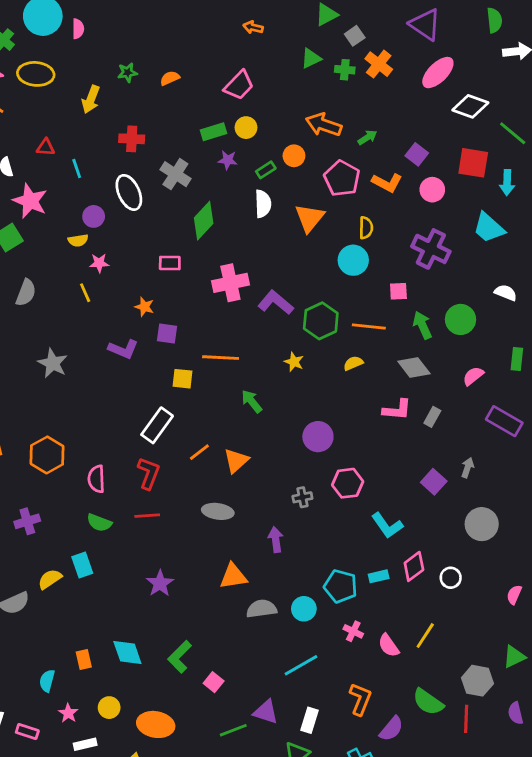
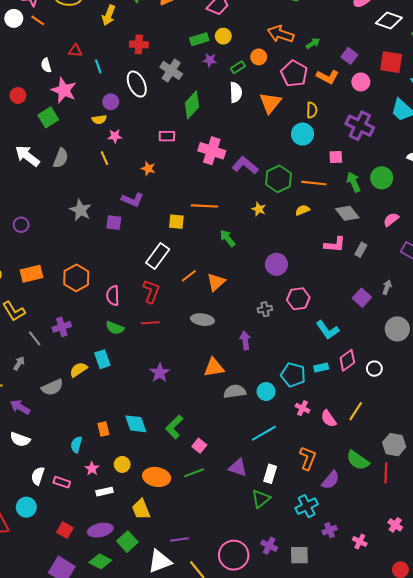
pink cross: (230, 283) -> (212, 151), turned 30
purple square: (167, 334) -> (114, 223), moved
green line: (233, 730) -> (194, 473), moved

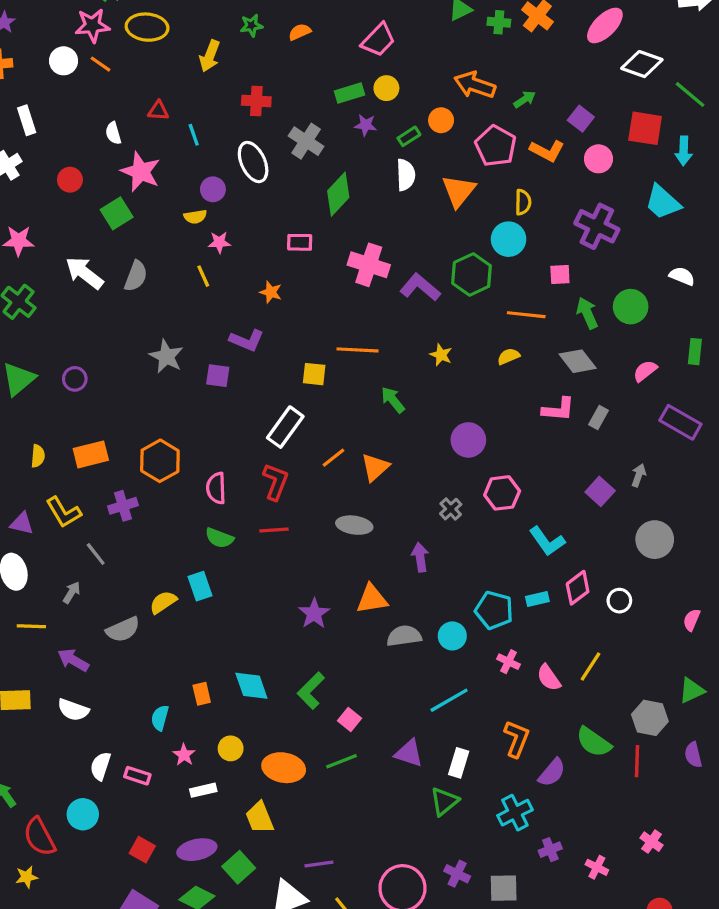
green hexagon: (279, 179) -> (472, 274), moved
gray cross: (265, 309) -> (451, 509), turned -32
purple cross: (62, 327) -> (123, 506), moved
purple star: (160, 373) -> (314, 613), moved

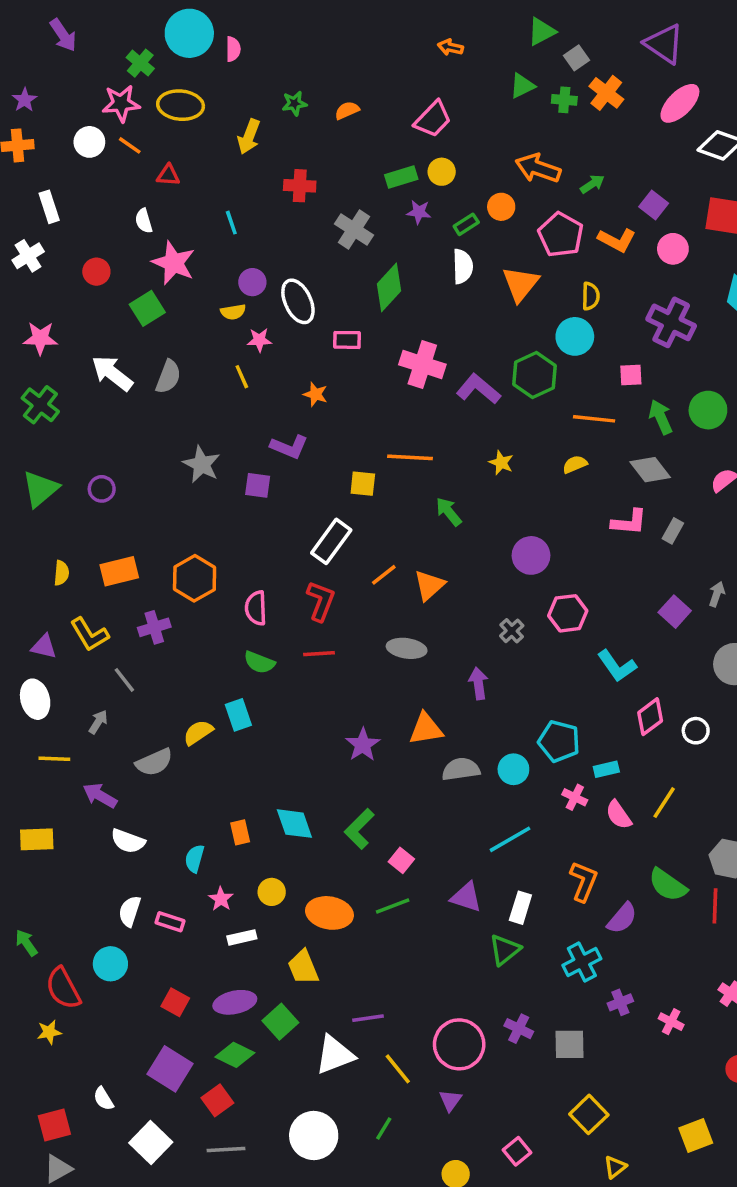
red triangle: (158, 111) -> (168, 175), moved
white ellipse: (253, 162) -> (298, 301), moved
cyan rectangle: (537, 599) -> (606, 769), moved
white semicircle: (73, 710) -> (128, 841), moved

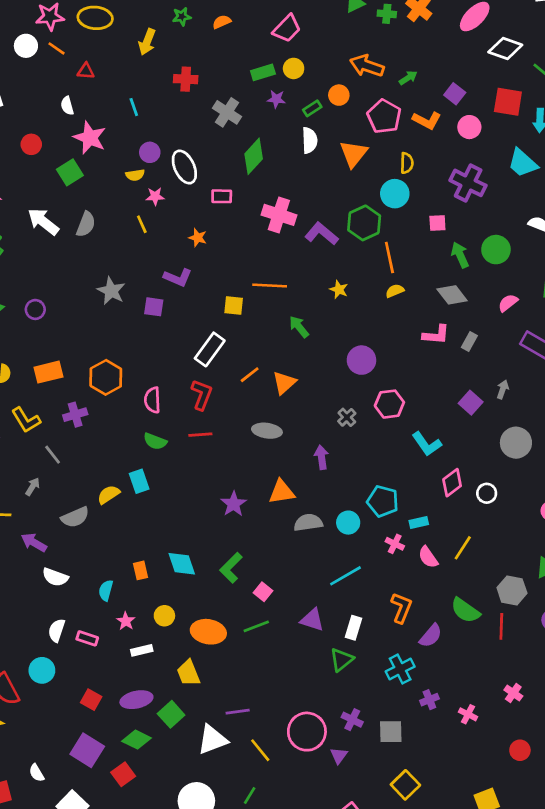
orange line: (594, 419) -> (389, 258), moved, turned 72
purple triangle: (450, 1100) -> (339, 756), moved

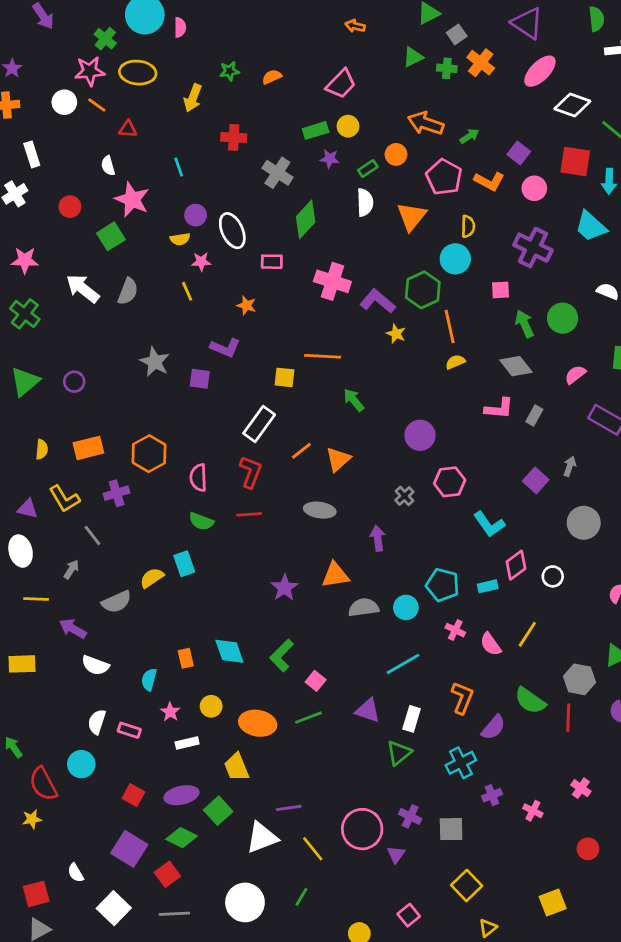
yellow star: (339, 290) -> (396, 334), moved
cyan rectangle: (419, 523) -> (488, 586), moved

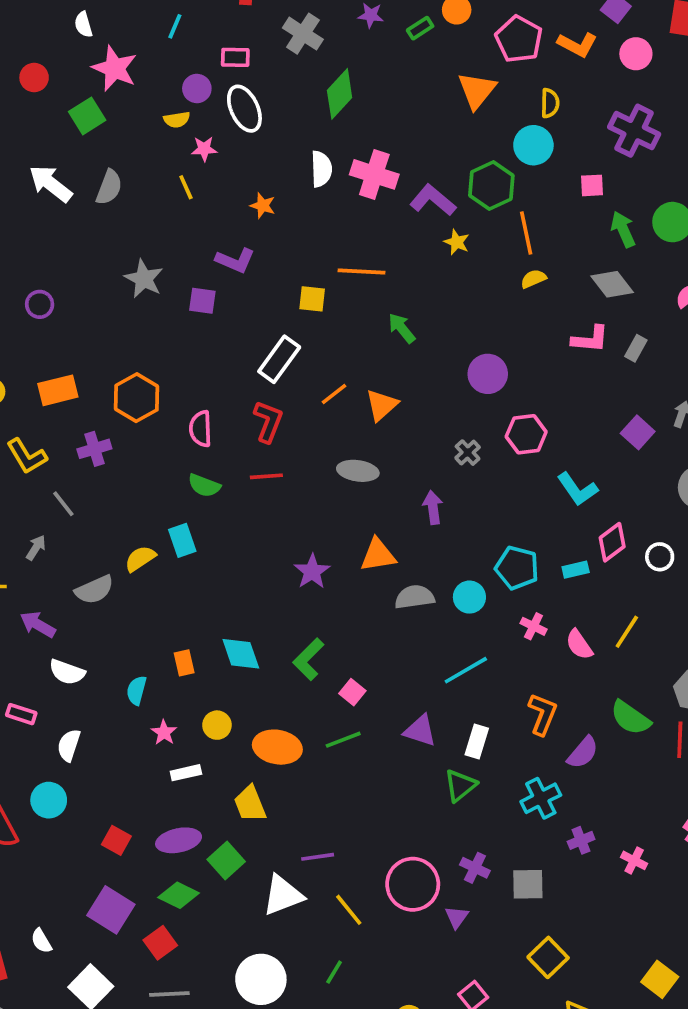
cyan line: (179, 167) -> (175, 26), turned 42
white semicircle: (365, 202) -> (321, 169), moved
pink rectangle: (272, 262) -> (235, 57), moved
pink rectangle: (129, 730) -> (21, 714), moved
yellow square: (553, 902) -> (660, 979), turned -32

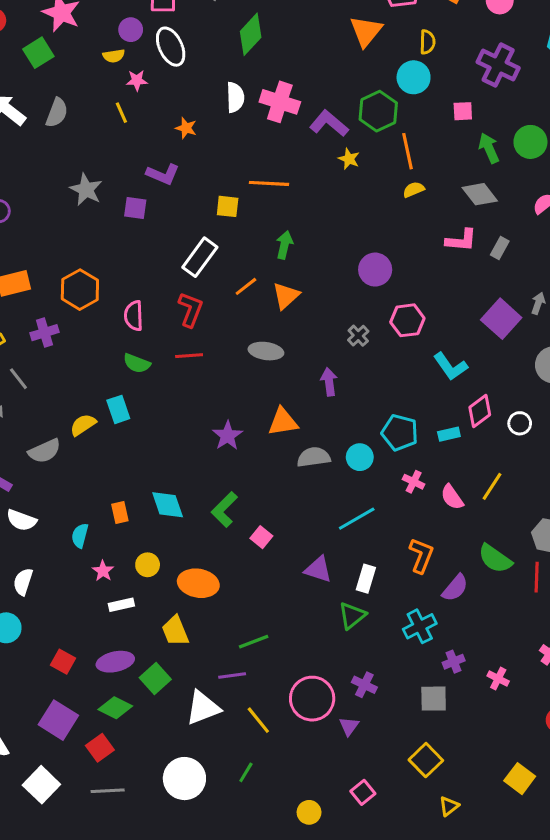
green arrow: (402, 328) -> (284, 245), moved, turned 52
purple square: (638, 432) -> (501, 319), size x1.4
green line: (343, 740) -> (254, 642), moved
gray square: (528, 884) -> (434, 699), moved

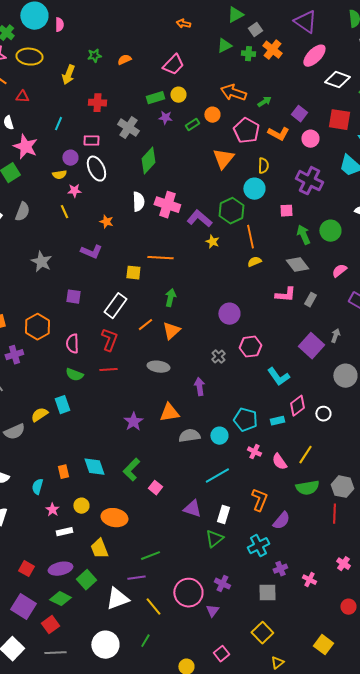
purple square: (135, 208) -> (73, 297), moved
green semicircle: (495, 559) -> (307, 488), moved, turned -45

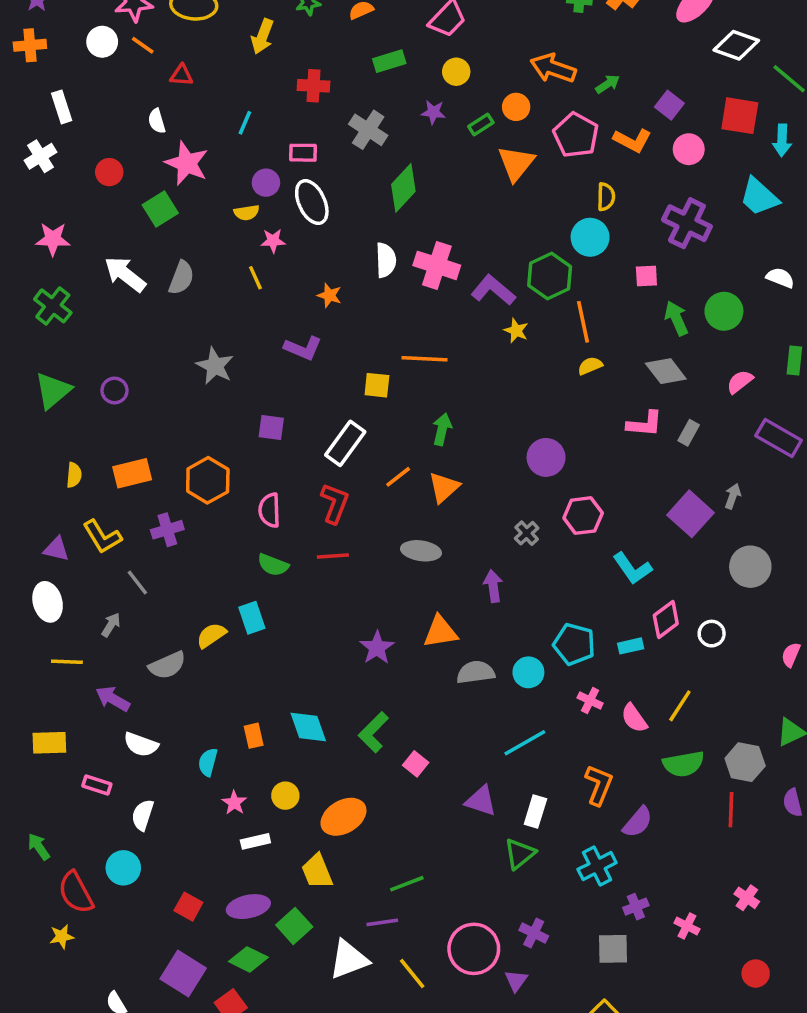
green rectangle: (155, 98) -> (389, 61), moved
orange triangle: (223, 159) -> (516, 163), moved
orange ellipse: (114, 518) -> (343, 817), turned -40

